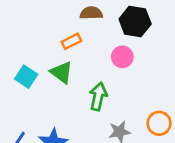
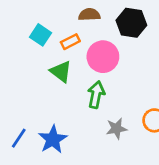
pink circle: (122, 57) -> (103, 57), moved, size x1.5
cyan square: (26, 77) -> (40, 35), moved

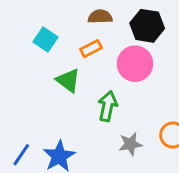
orange rectangle: (70, 42) -> (91, 49), moved
pink circle: (103, 57) -> (135, 64), moved

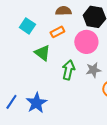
gray star: (130, 144) -> (93, 70), moved

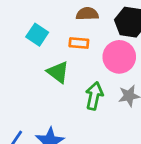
orange rectangle: (57, 32) -> (79, 43), turned 32

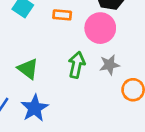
green triangle: (58, 72) -> (28, 69), moved

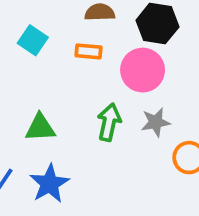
green triangle: (28, 69) -> (40, 128), turned -40

